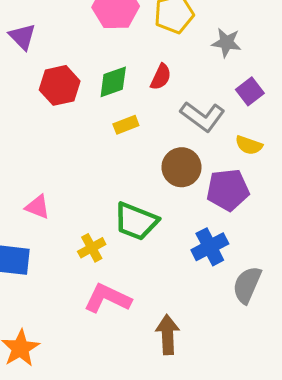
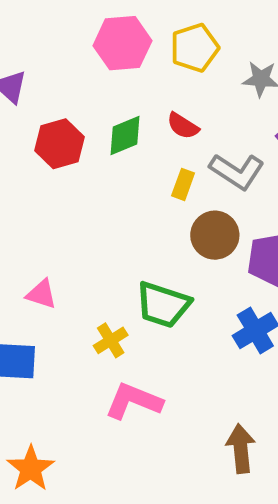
red semicircle: (161, 77) -> (183, 126), turned 100
yellow rectangle: (126, 125) -> (183, 184), moved, turned -45
brown arrow: (168, 335) -> (241, 449), moved

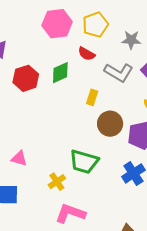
red semicircle: (183, 126) -> (86, 54), moved
gray L-shape: (237, 171) -> (119, 72), moved

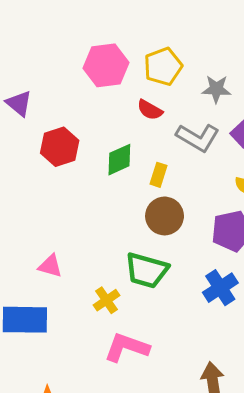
green diamond: (60, 73) -> (119, 160), moved
brown circle: (110, 124) -> (165, 216), moved

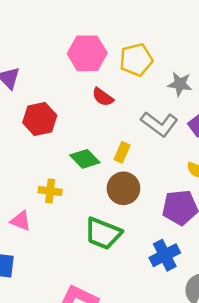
red semicircle: (150, 110) -> (103, 97), moved
green diamond: (119, 160) -> (85, 159), moved, turned 64
yellow cross: (106, 300) -> (50, 191), moved, turned 35

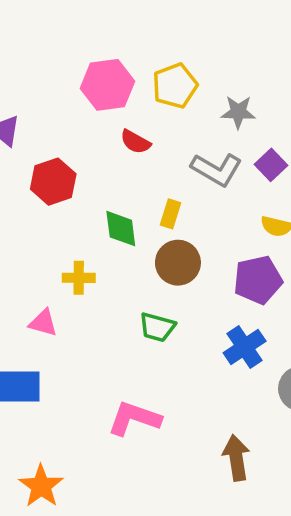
green diamond: (85, 159) -> (121, 229), turned 44
green trapezoid: (103, 233) -> (157, 327), size x0.7

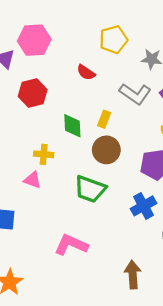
pink hexagon: (107, 85) -> (34, 40), moved
pink triangle: (43, 323) -> (32, 180), moved
green trapezoid: (157, 327) -> (90, 189), size x1.4

